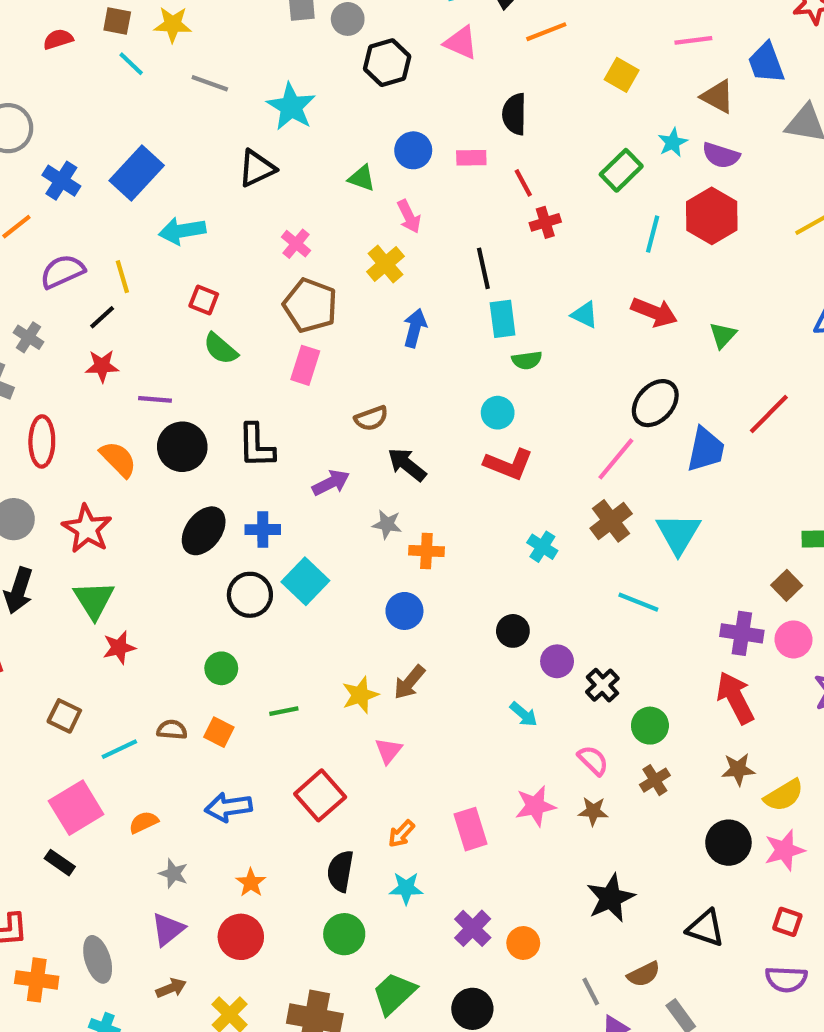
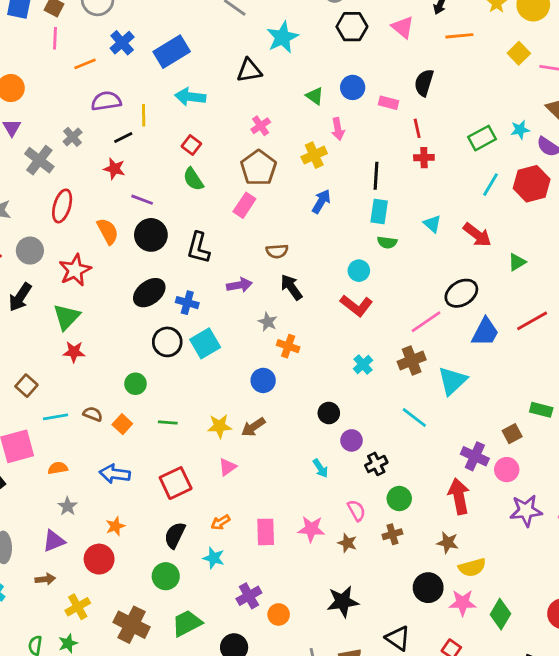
yellow square: (622, 75) -> (519, 53), moved

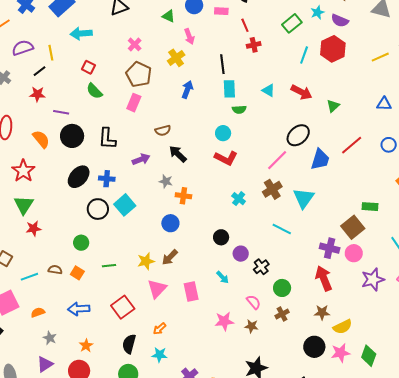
brown square: (512, 434) -> (353, 227), size x1.6
pink triangle: (227, 467) -> (157, 289), size x1.5
pink rectangle: (266, 532) -> (191, 291), moved

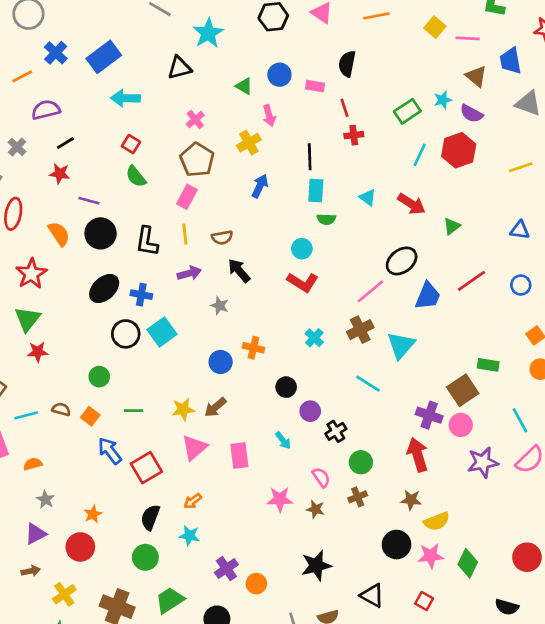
yellow line: (51, 53) -> (185, 234), moved
orange cross: (183, 196) -> (253, 348), moved
blue arrow: (79, 309) -> (110, 451), moved, turned 50

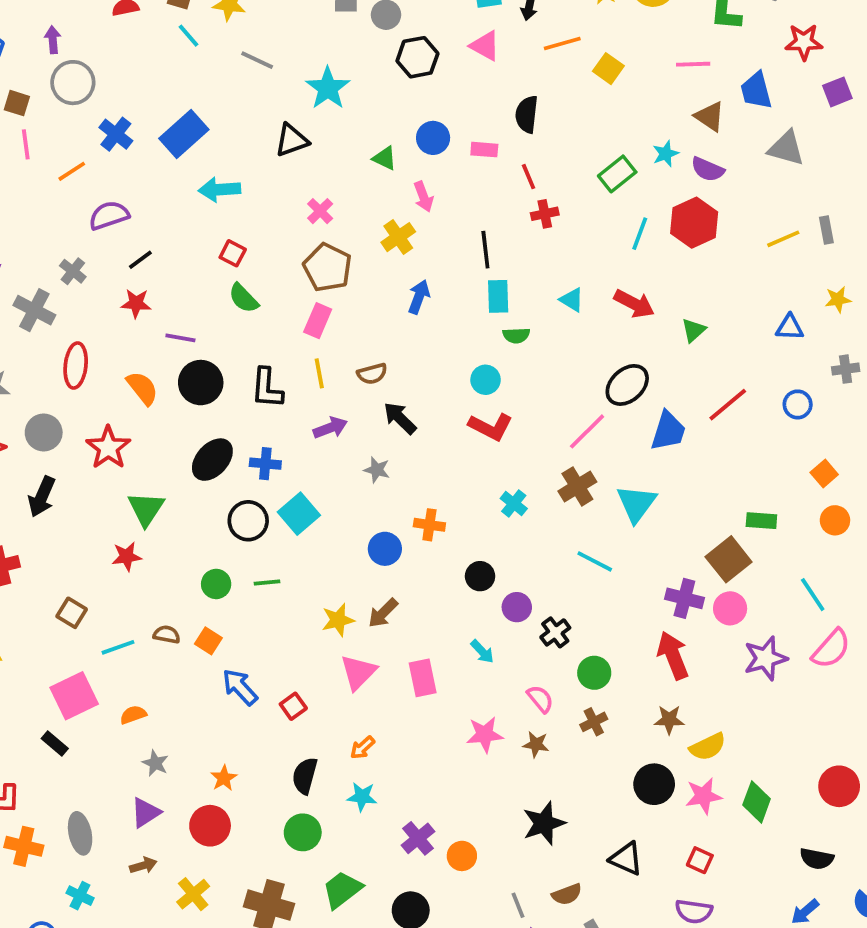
yellow square: (435, 27) -> (608, 69), moved
green triangle: (27, 319) -> (146, 509), moved
green line: (133, 411) -> (267, 582), moved
red square: (146, 468) -> (293, 706), size x0.6

